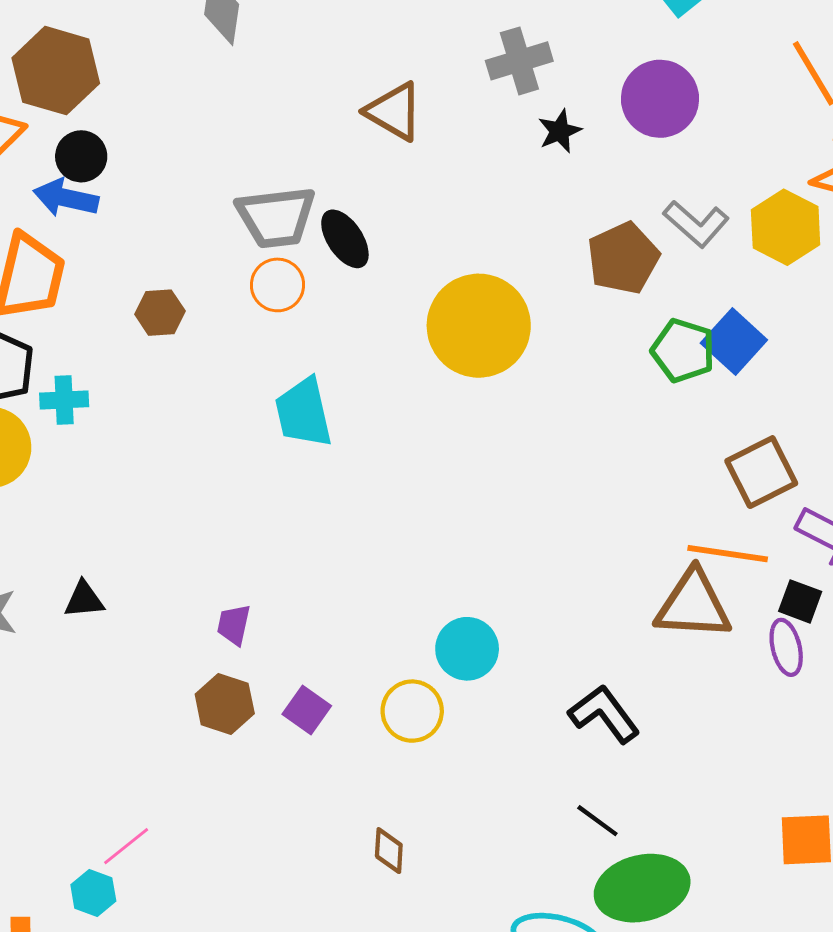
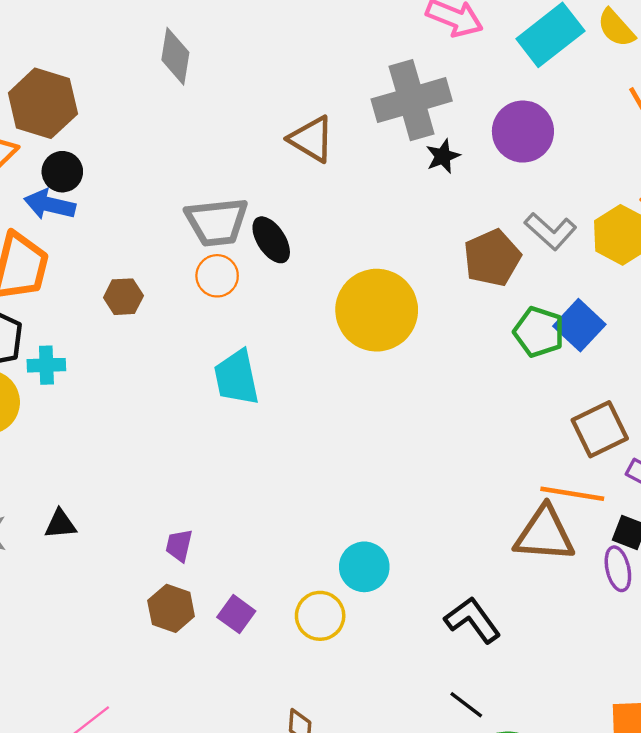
gray cross: (519, 61) -> (412, 100), size x1.5

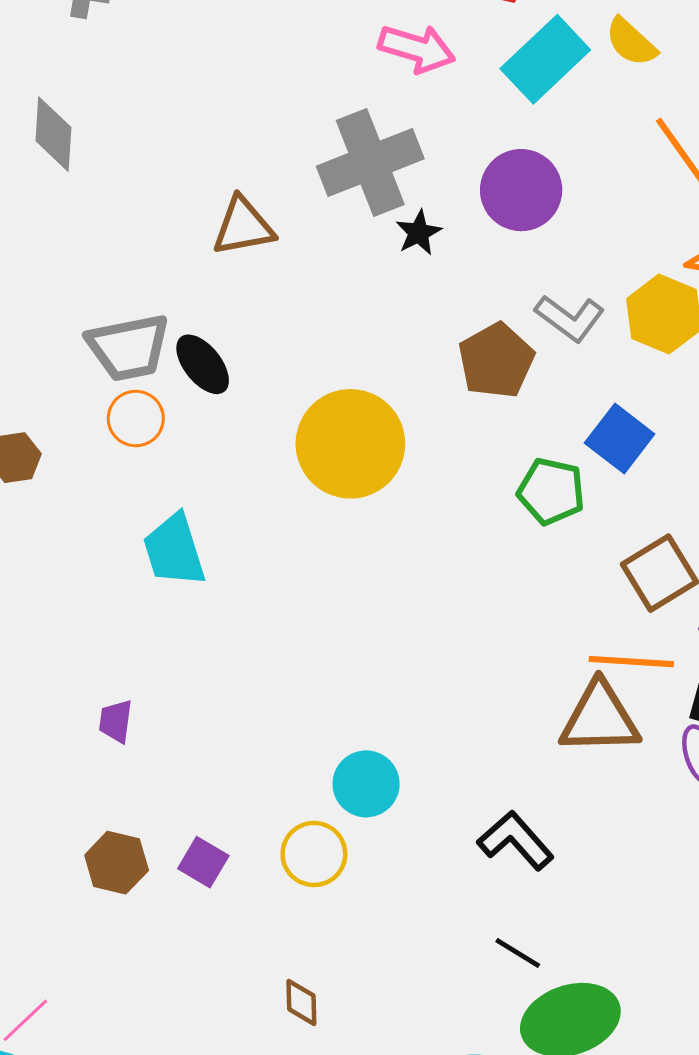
brown triangle: (311, 139) -> (243, 226), turned -36
green pentagon: (539, 332) -> (551, 491), moved
purple trapezoid: (179, 545) -> (116, 721), moved

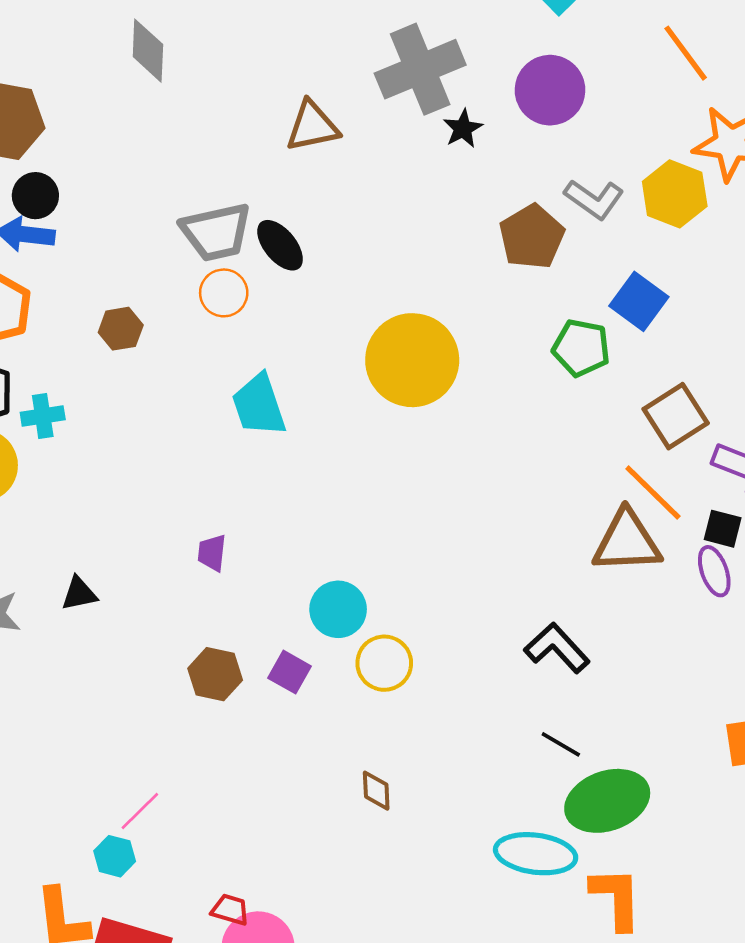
yellow circle: (350, 444) -> (412, 360), moved
orange line: (631, 662) -> (653, 492), turned 42
cyan circle: (366, 784) -> (338, 609), moved

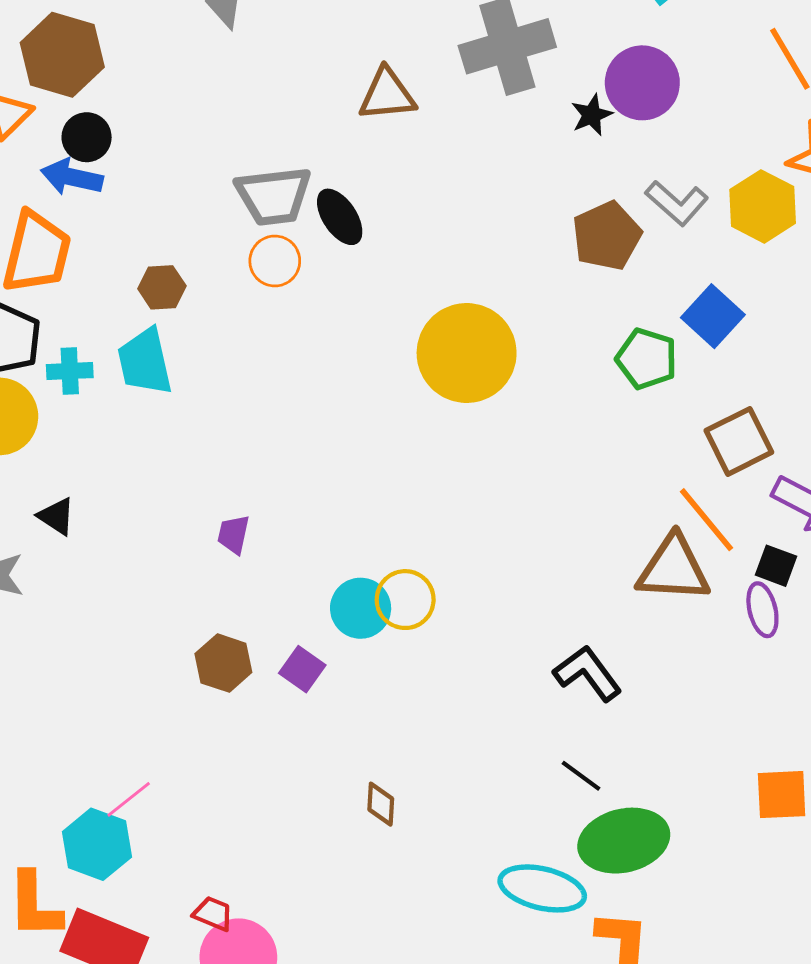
black star: (463, 129) -> (592, 115), moved
cyan trapezoid: (259, 405) -> (145, 362), moved
black triangle: (79, 594) -> (57, 516), moved, turned 39
yellow circle: (384, 663) -> (405, 600), moved
cyan hexagon: (115, 856) -> (97, 844), size x1.6

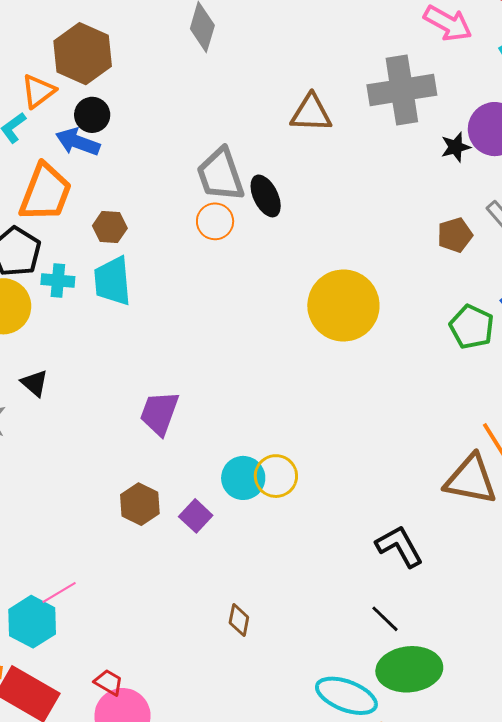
gray trapezoid: (274, 196) -> (220, 175), turned 70
brown pentagon: (607, 236) -> (455, 235), size x0.7
brown hexagon: (162, 287) -> (110, 227), moved
purple trapezoid: (233, 534) -> (159, 413), size x1.6

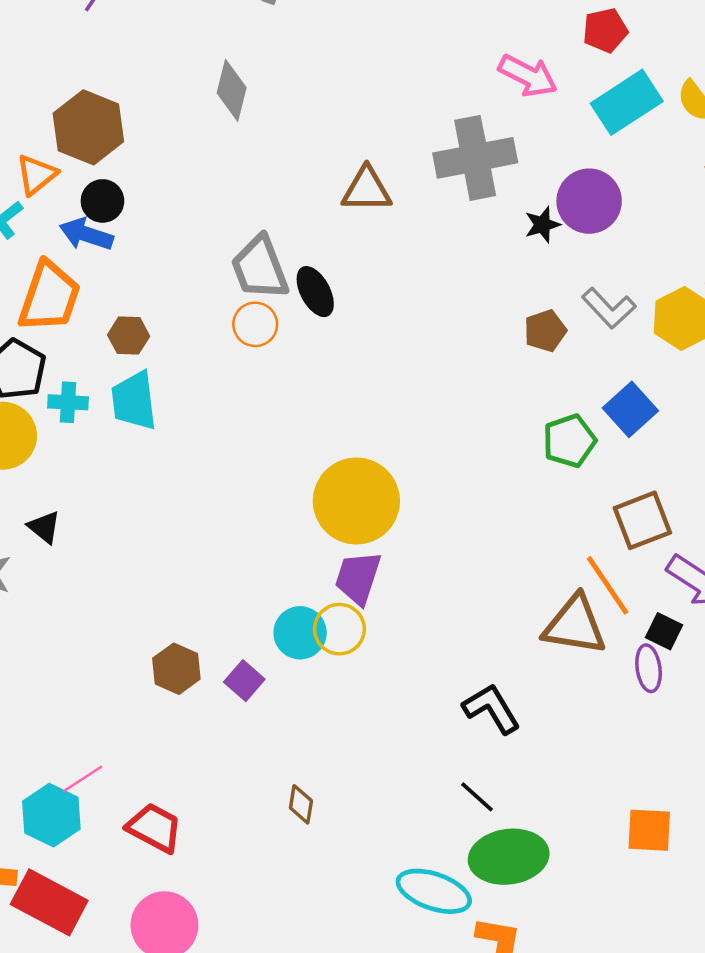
yellow circle: (343, 306) -> (356, 501), moved
green pentagon: (472, 327) -> (569, 441), turned 30
purple trapezoid: (159, 413) -> (358, 578), moved
red trapezoid: (109, 682) -> (154, 828), moved, size x1.6

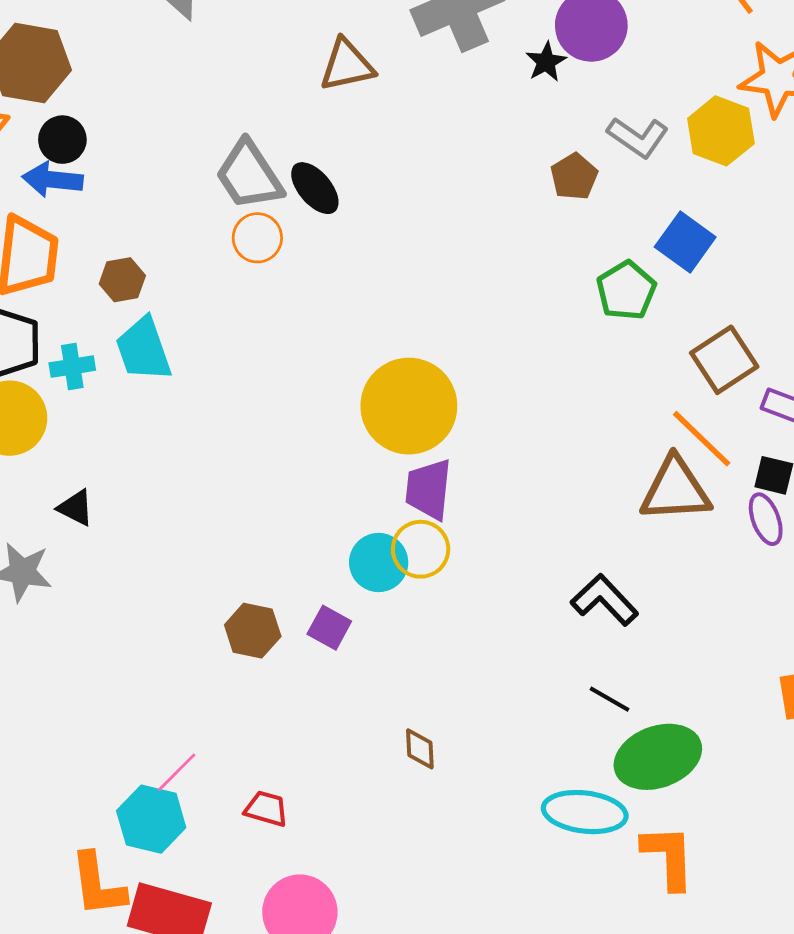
red trapezoid: (154, 828) -> (266, 809), size x0.7

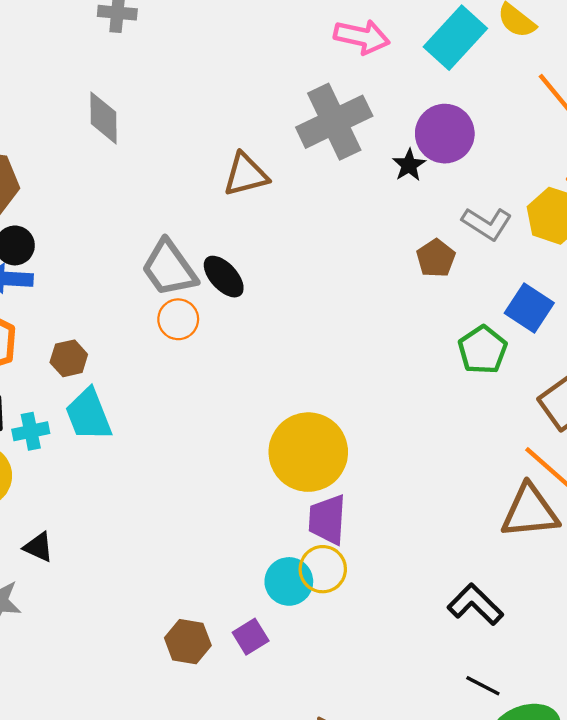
purple square: (329, 628) -> (251, 637), turned 32

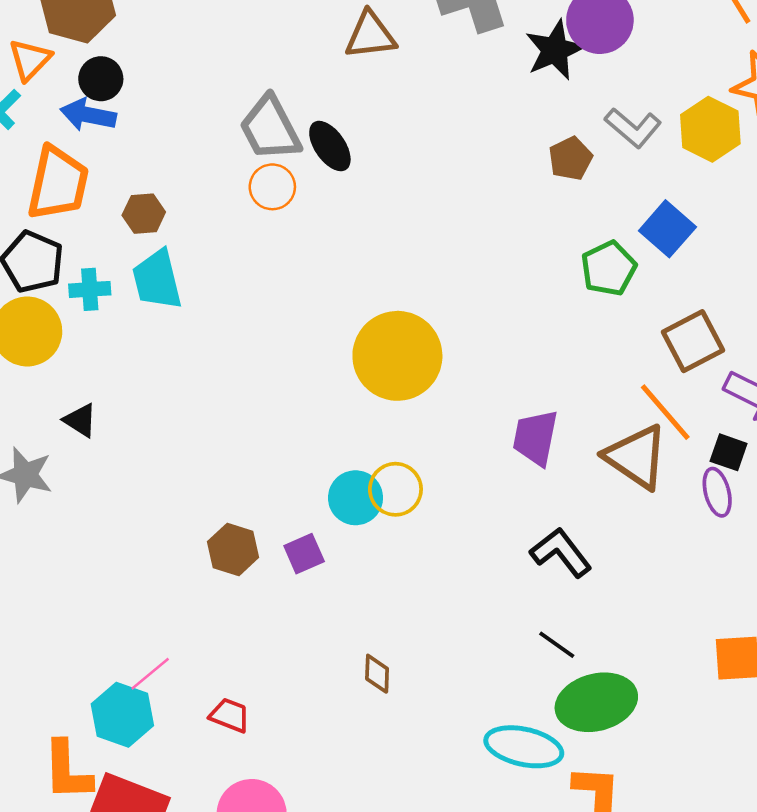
black star: (409, 165) -> (555, 50), size x1.6
brown triangle: (530, 512) -> (636, 457), turned 32
purple trapezoid: (327, 520) -> (535, 438), moved

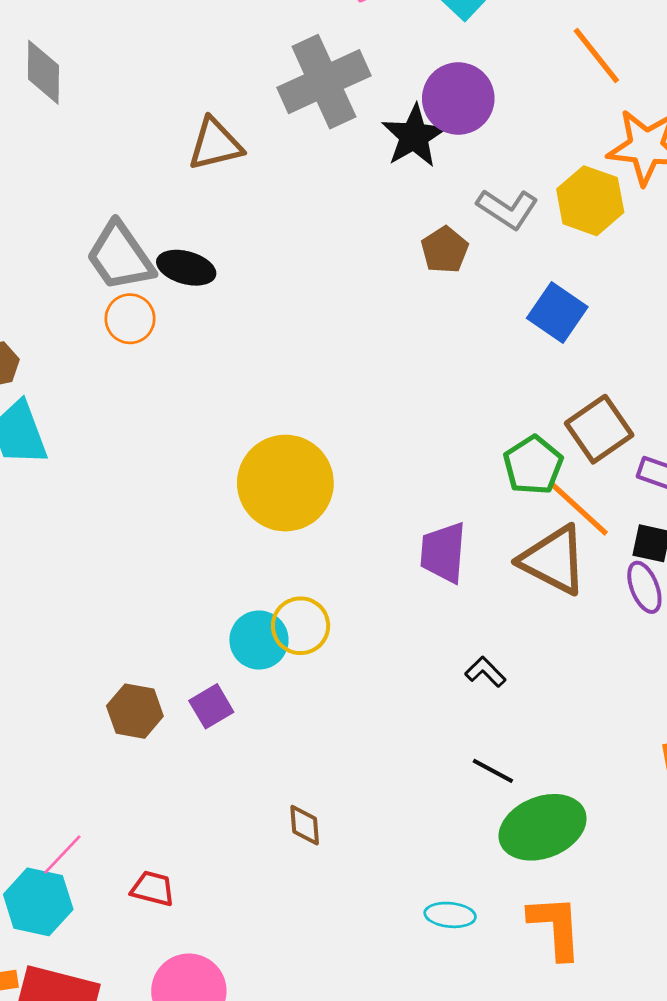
black ellipse: (330, 146) -> (186, 268), turned -33
green pentagon: (609, 268) -> (533, 465), moved
black L-shape: (561, 552) -> (485, 672), size x0.6
cyan ellipse: (524, 747) -> (450, 915), moved, size x0.6

